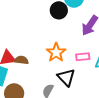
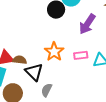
black triangle: (66, 77) -> (34, 72), moved

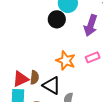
brown semicircle: (20, 60) -> (34, 77), turned 104

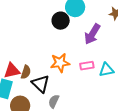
orange star: (66, 61) -> (60, 63), turned 30

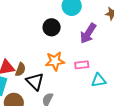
black circle: (61, 21) -> (52, 27), moved
cyan triangle: (106, 70) -> (99, 80), moved

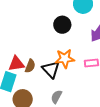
black triangle: (35, 82) -> (51, 69), moved

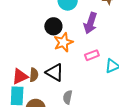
orange star: (65, 59) -> (63, 42), moved

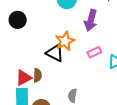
black circle: (53, 26) -> (18, 20), moved
black triangle: (55, 72) -> (55, 53), moved

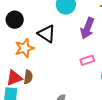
orange star: (65, 41) -> (24, 48), moved
black triangle: (55, 53) -> (47, 34), moved

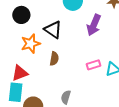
pink rectangle: (87, 60) -> (94, 65), moved
brown semicircle: (28, 77) -> (54, 59), moved

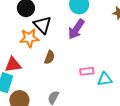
purple arrow: (94, 25) -> (76, 29), moved
black triangle: (53, 30) -> (43, 25), moved

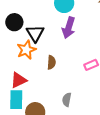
black triangle: (43, 25) -> (35, 33), turned 30

